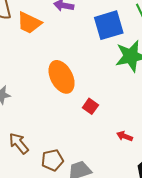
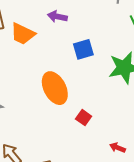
blue square: (109, 25) -> (83, 49), moved, size x0.7

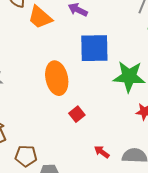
blue square: (83, 49) -> (94, 48), size x1.5

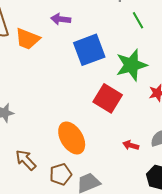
orange ellipse: (57, 78) -> (72, 138), moved
red square: (77, 114) -> (108, 98), moved, size x1.8

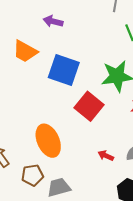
orange trapezoid: (28, 39) -> (25, 51), moved
blue square: (89, 50) -> (64, 70), moved, turned 32

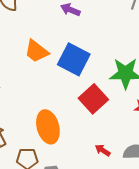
orange trapezoid: (25, 51) -> (36, 51), moved

